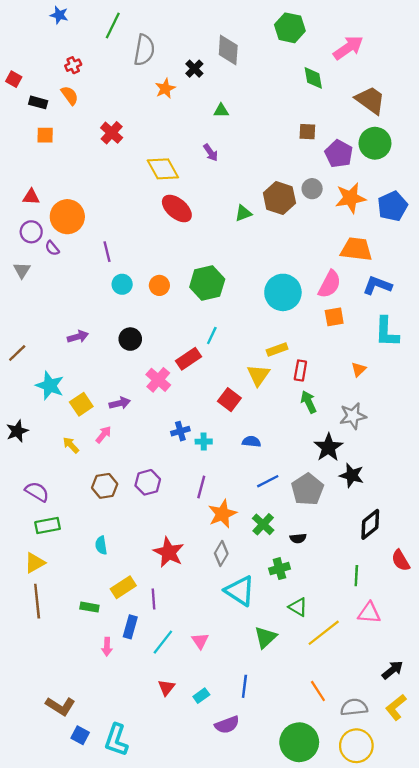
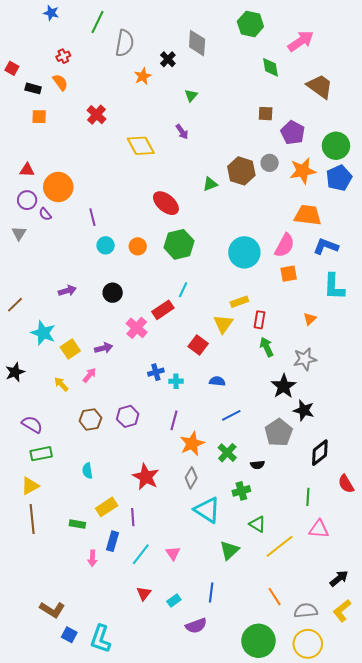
green triangle: (221, 111) -> (191, 95), turned -48
green circle: (375, 143) -> (336, 146), moved
red ellipse: (177, 208) -> (166, 203), moved
gray pentagon: (307, 489) -> (279, 433), moved

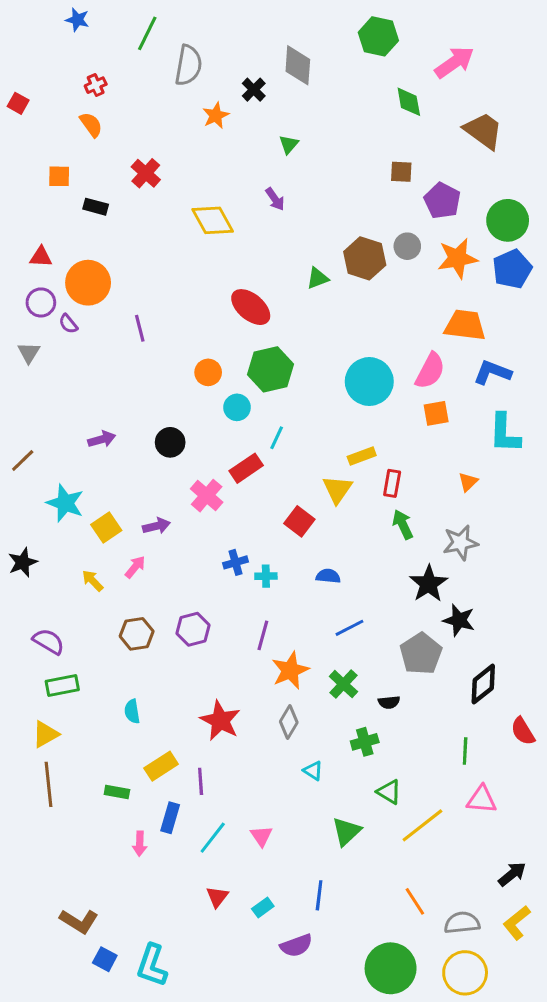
black rectangle: (33, 88) -> (96, 207), moved
cyan circle: (106, 245) -> (237, 407), moved
cyan triangle: (207, 510) -> (313, 771), size x0.5

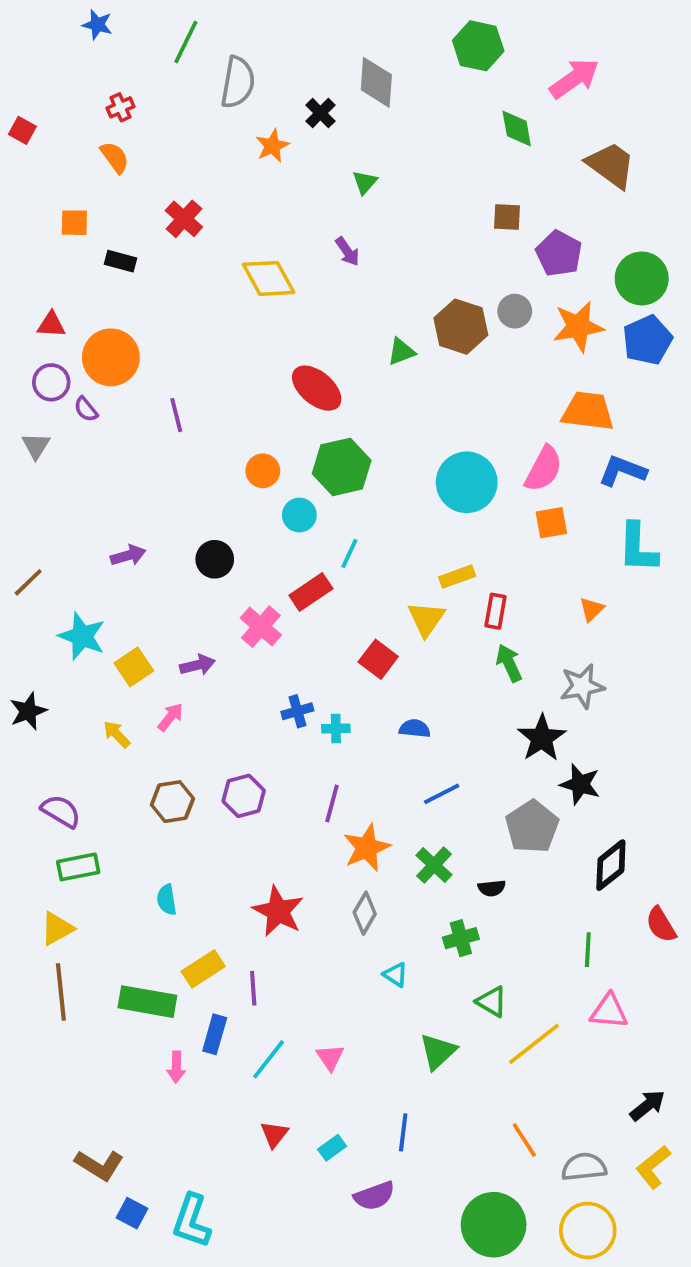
green rectangle: (117, 792) -> (147, 1002), size x1.8

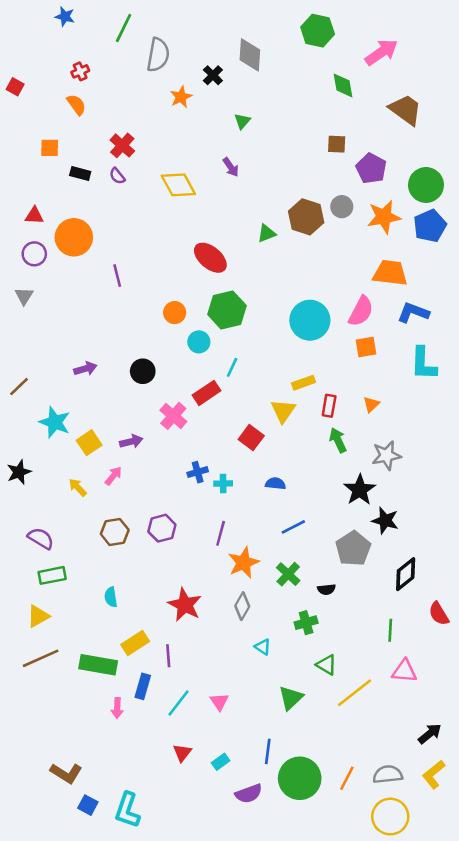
purple semicircle: (86, 409) -> (117, 176), moved
orange triangle: (592, 609) -> (371, 404), moved
brown line: (61, 992) -> (41, 658), turned 72
orange line: (524, 1140) -> (347, 778), moved, turned 60
green circle: (494, 1225) -> (300, 778), moved

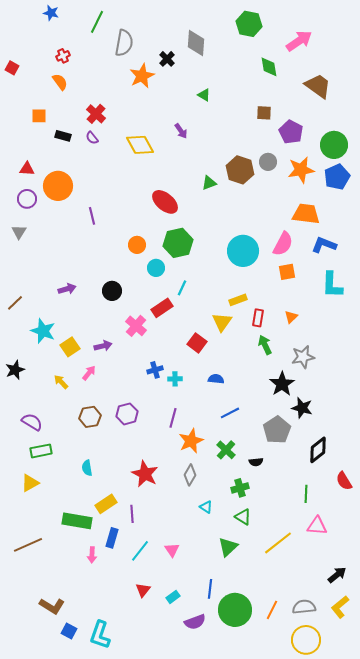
orange star: (181, 97) -> (142, 76), size x1.4
green triangle: (242, 121) -> (204, 95), moved, turned -40
brown line: (41, 658) -> (28, 545), moved
green triangle: (326, 665) -> (243, 517), moved

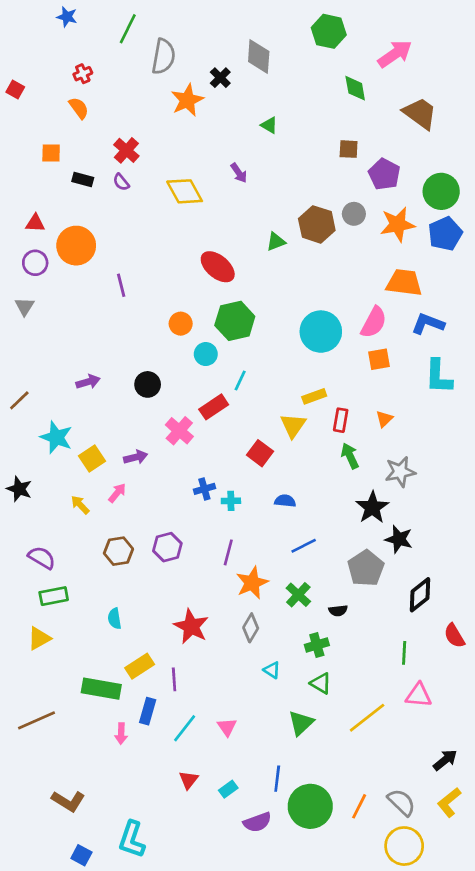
black star: (15, 370) -> (19, 489), turned -30
gray semicircle: (304, 607) -> (401, 802), turned 50
blue square: (69, 631) -> (81, 855), moved

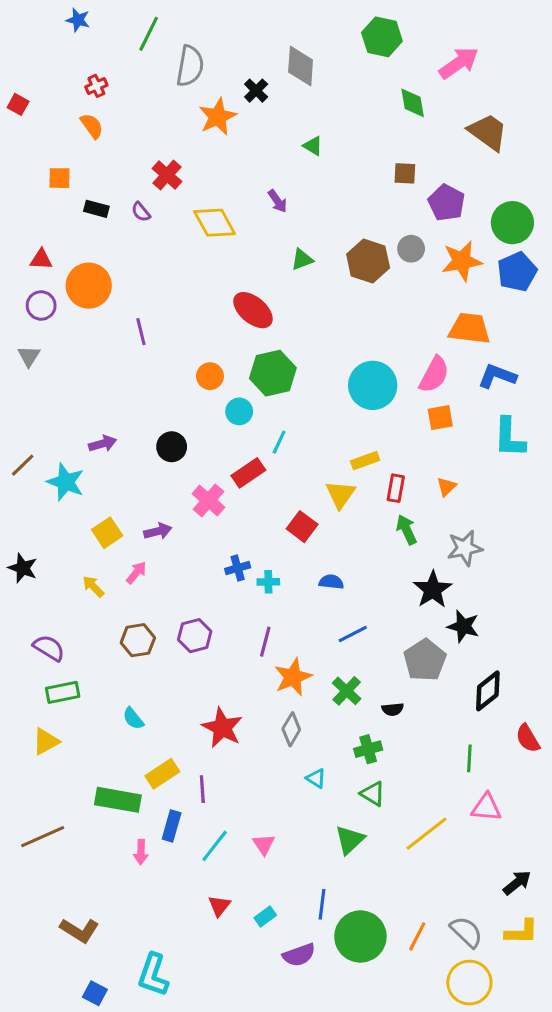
red cross: (126, 150) -> (167, 175), moved
green triangle: (276, 242) -> (302, 259), moved
cyan star: (56, 437) -> (66, 482), moved
cyan semicircle: (115, 619) -> (133, 718), turned -30
yellow L-shape: (449, 802) -> (522, 932), turned -140

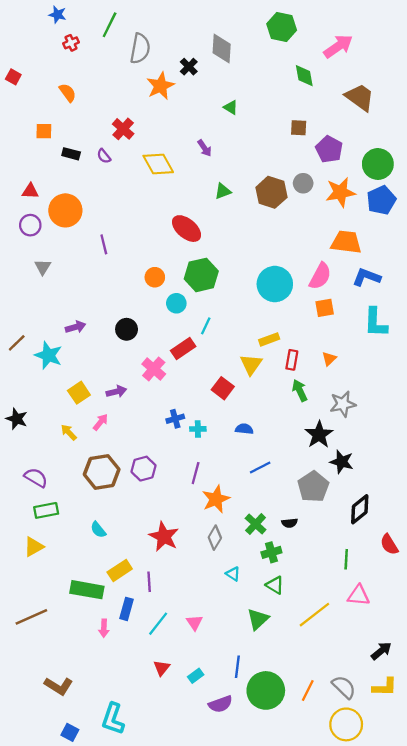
red cross: (96, 86) -> (71, 43), moved
gray triangle: (29, 356) -> (43, 267), moved
brown hexagon: (138, 640) -> (102, 472), size x1.4
green cross: (347, 691) -> (256, 524), moved

